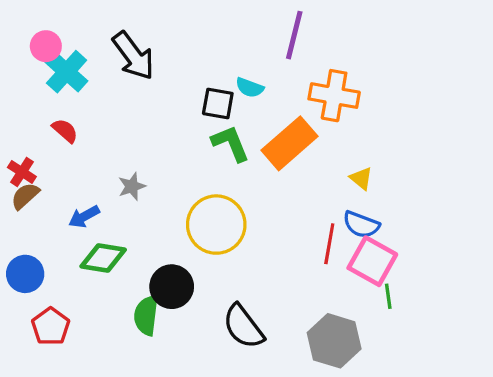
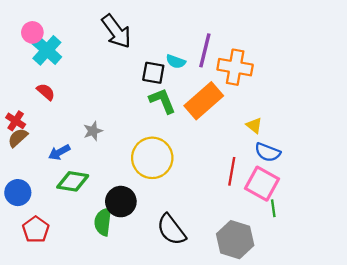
purple line: (294, 35) -> (205, 50), moved
black arrow: (133, 56) -> (116, 31), moved
blue semicircle: (361, 225) -> (268, 152), moved

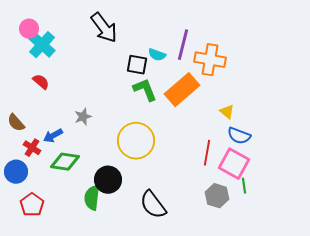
red cross: (16, 121) -> (32, 148), moved
brown semicircle: (18, 138) -> (16, 123), turned -90
gray hexagon: (235, 240) -> (217, 196), moved, size x0.7

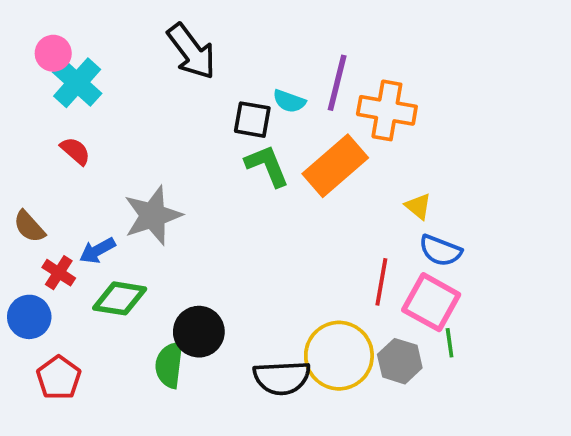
gray star: (83, 117) -> (153, 215), size x1.8
yellow circle: (136, 141) -> (339, 356), moved
black semicircle: (153, 205) -> (282, 378), turned -56

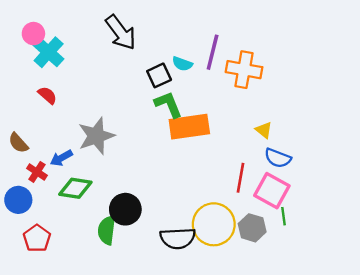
black square: (252, 120) -> (159, 75), turned -35
orange rectangle: (335, 166) -> (189, 127), moved, turned 33

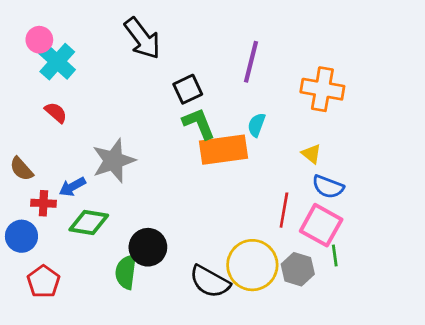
cyan semicircle: (182, 64) -> (256, 125), moved, turned 90
orange cross: (244, 70) -> (322, 89), moved
red cross: (37, 172) -> (43, 203), turned -30
black semicircle: (178, 238) -> (210, 282), turned 32

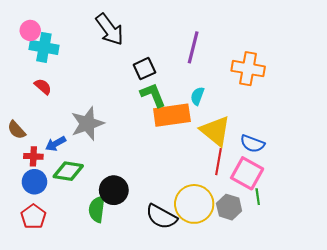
cyan cross: (57, 62) -> (44, 47), turned -32
yellow triangle: (311, 154) -> (215, 131), moved, size x2.0
blue circle: (21, 236) -> (34, 182), moved

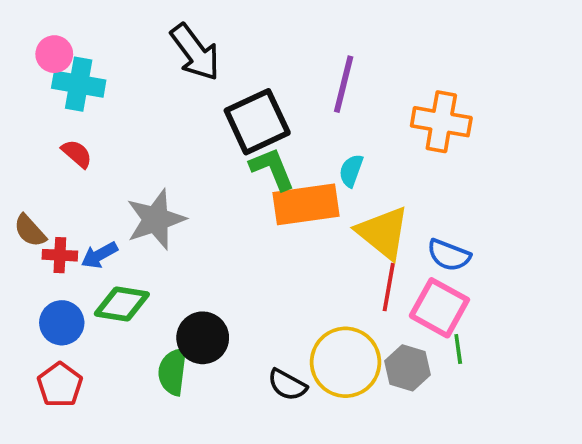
black square: (144, 69) -> (257, 122), size x1.6
red cross: (33, 156) -> (60, 255), moved
black semicircle: (161, 217) -> (287, 385), size x0.7

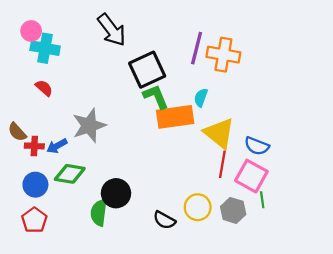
orange cross: (441, 122) -> (223, 55), moved
yellow circle: (345, 362) -> (198, 207), size x0.7

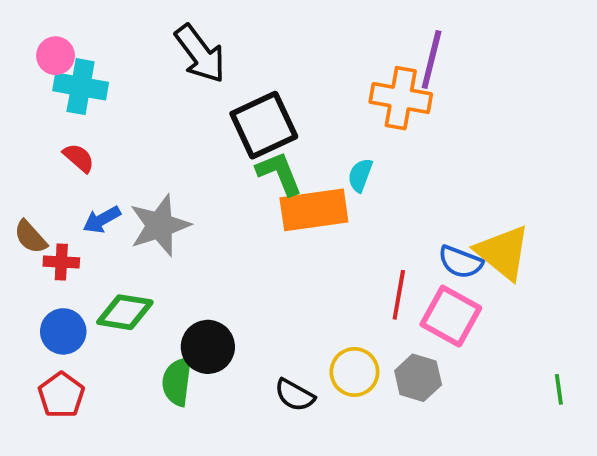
purple line: (197, 48) -> (432, 60), moved
yellow triangle: (219, 133) -> (503, 252), moved
blue arrow: (57, 146) -> (102, 220), moved
green line: (262, 200) -> (559, 389), moved

